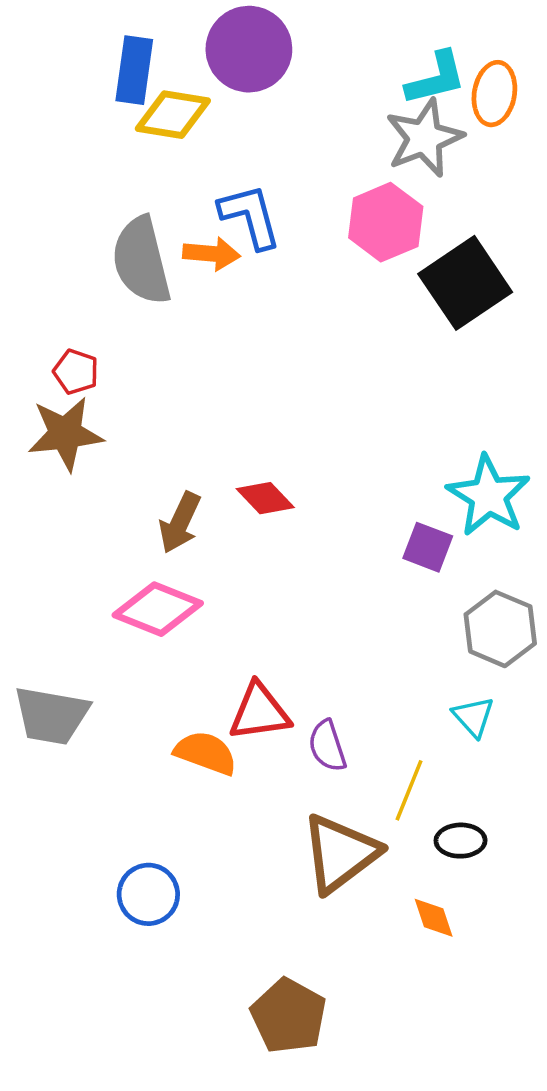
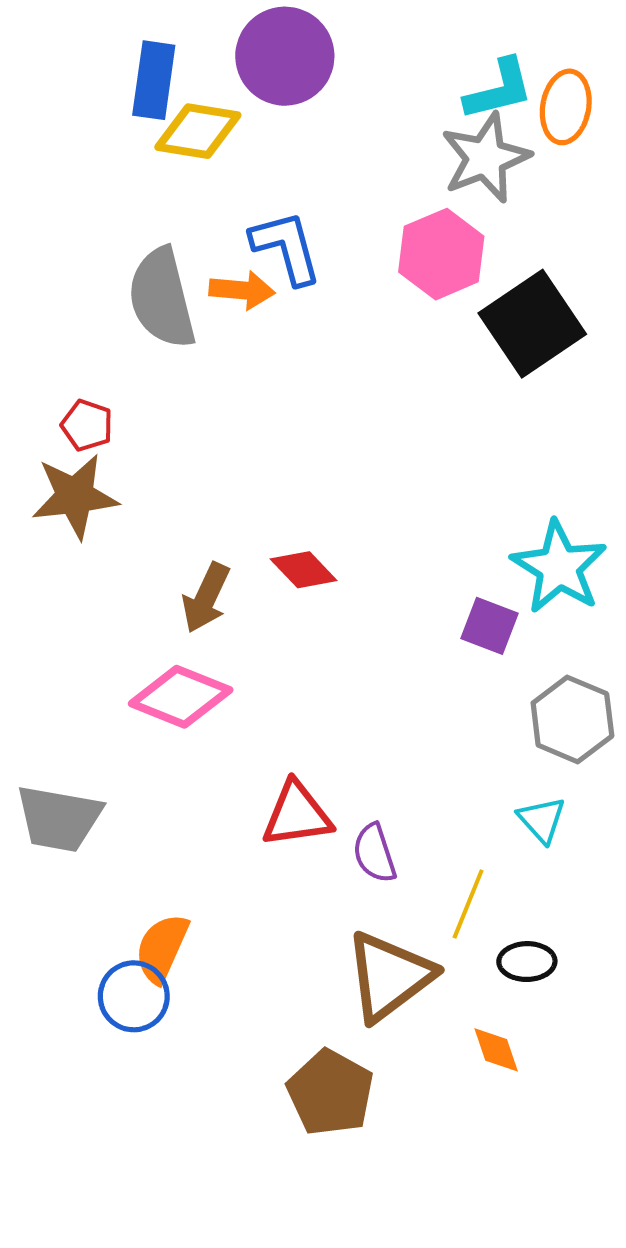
orange semicircle: (206, 753) -> (162, 948), moved, turned -86
blue circle: (148, 894) -> (134, 996), moved
brown pentagon: (289, 1016) -> (330, 1093), moved

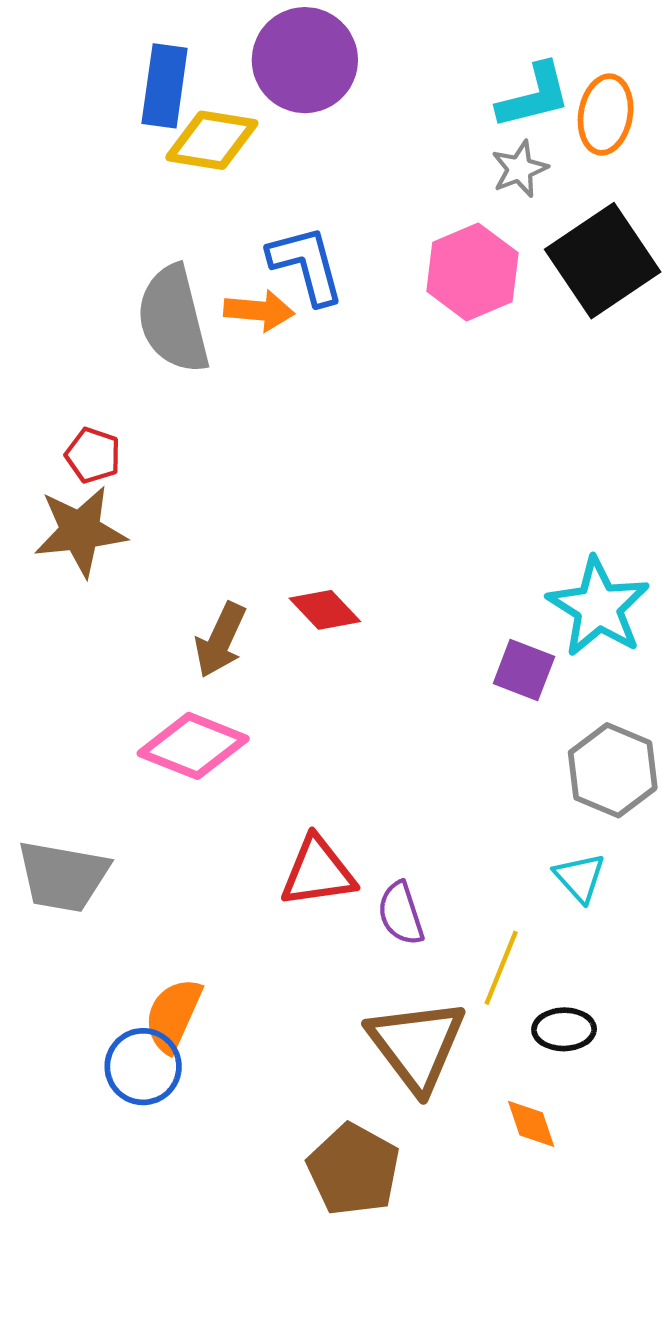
gray star: (485, 158) -> (520, 169), size x0.6
black square: (532, 324) -> (603, 261), moved
brown triangle: (389, 976) -> (417, 1045), turned -30

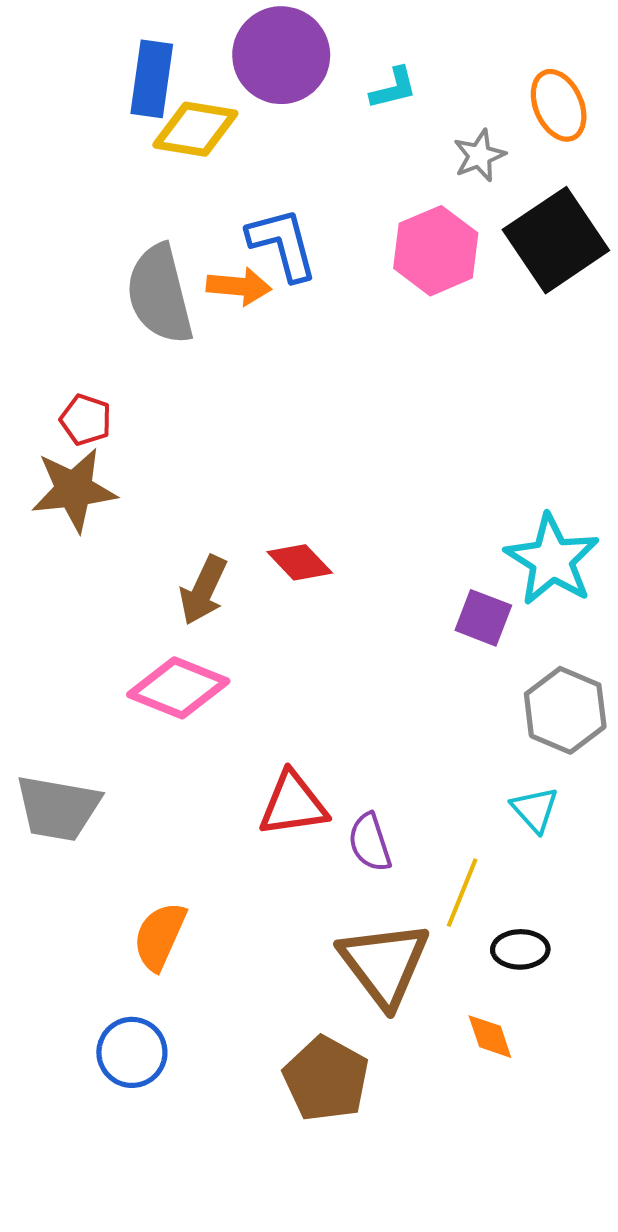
cyan L-shape: (534, 96) -> (393, 88), moved, size x0.7
orange ellipse: (606, 115) -> (559, 105), turned -34
blue circle: (143, 1067) -> (132, 1052), moved

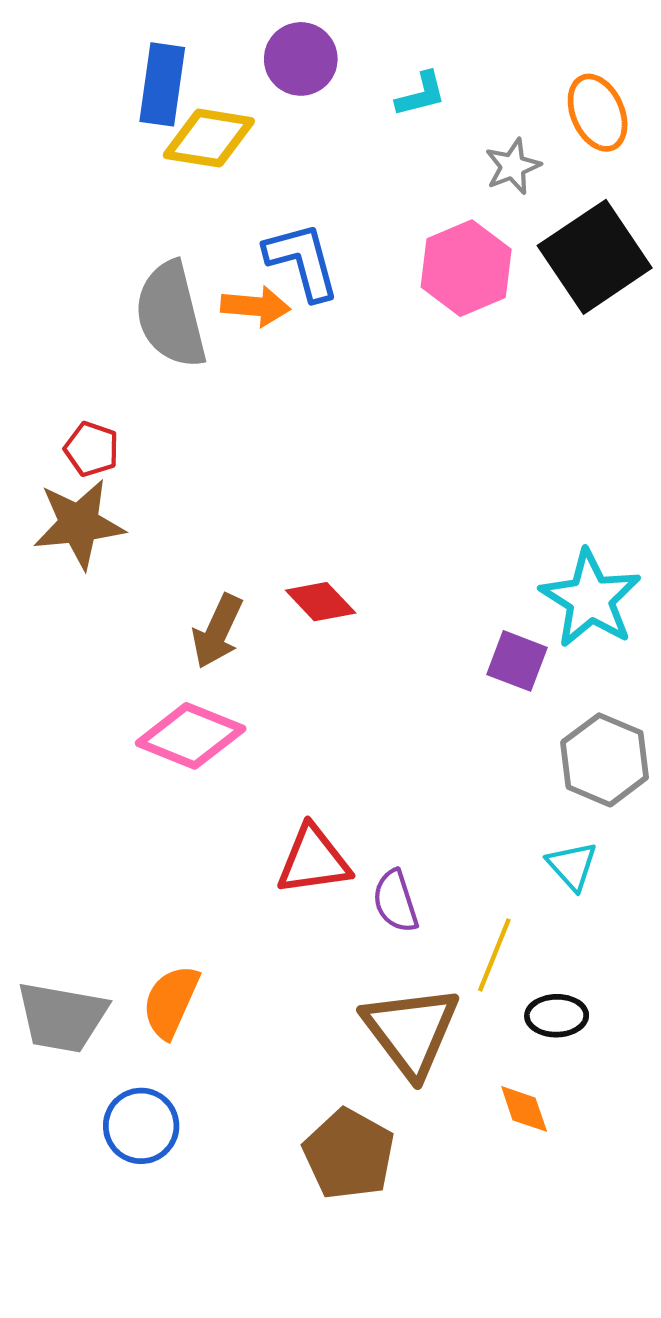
purple circle: (281, 55) -> (301, 59), size x0.7
gray trapezoid: (58, 808) -> (62, 1017), moved

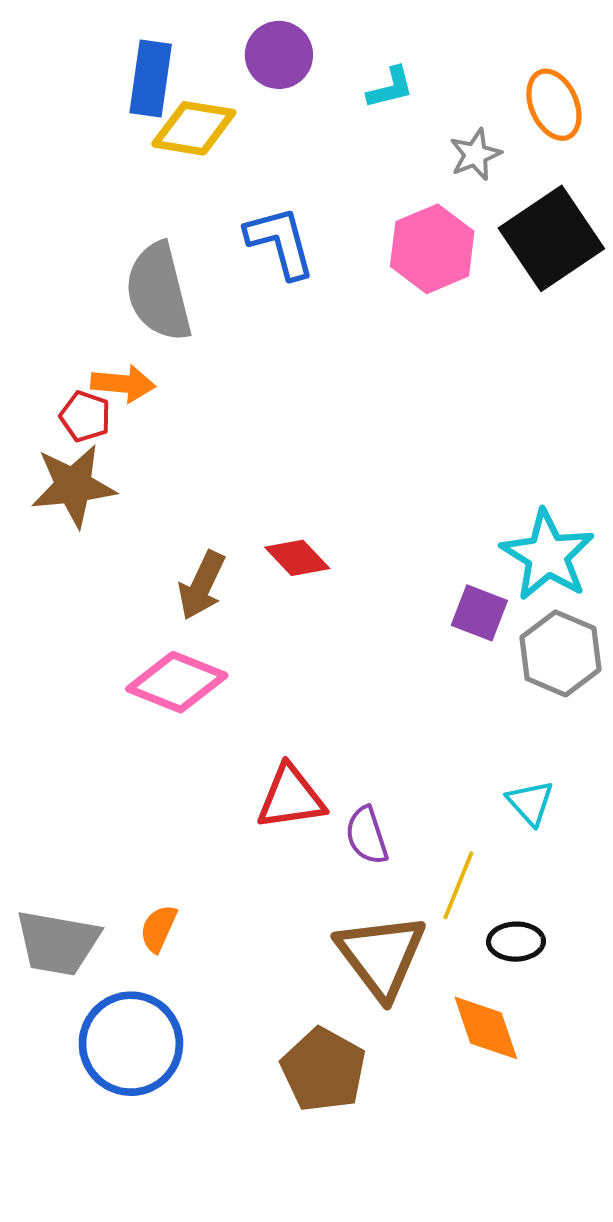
orange arrow: (256, 306) -> (123, 384), moved
gray hexagon: (605, 760) -> (561, 653), moved
orange semicircle: (171, 1002) -> (158, 928), size x0.7
orange diamond: (524, 1109) -> (486, 1028), size x1.5
blue circle: (141, 1126) -> (131, 1044), size x1.5

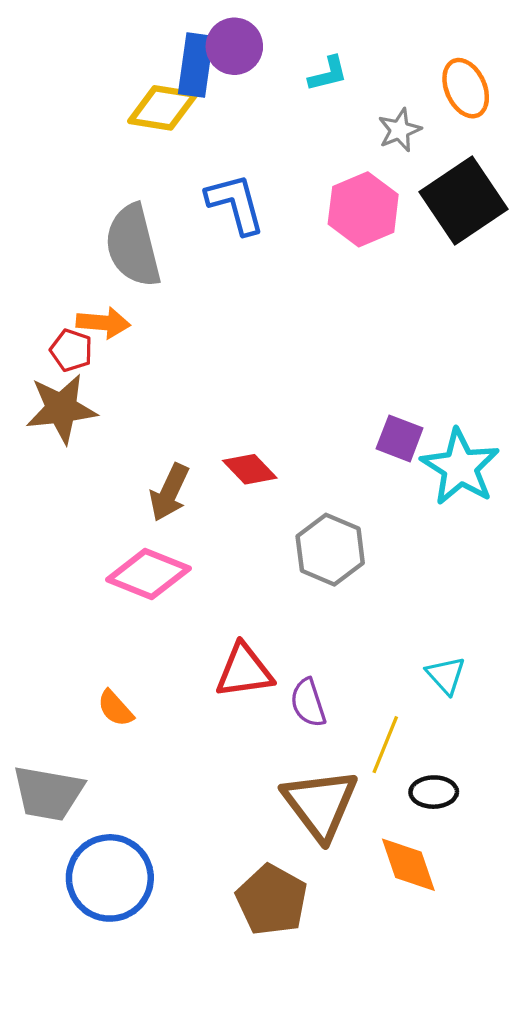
blue rectangle: (151, 79) -> (196, 65), moved
purple square: (479, 613) -> (400, 438), moved
gray hexagon: (561, 653) -> (330, 550), moved
orange semicircle: (158, 928) -> (115, 708), moved, turned -66

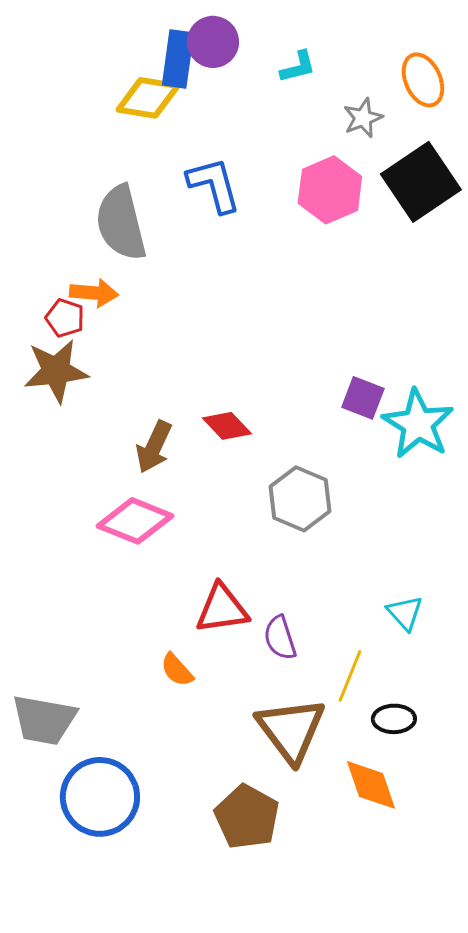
orange semicircle: (115, 708) -> (177, 670), moved

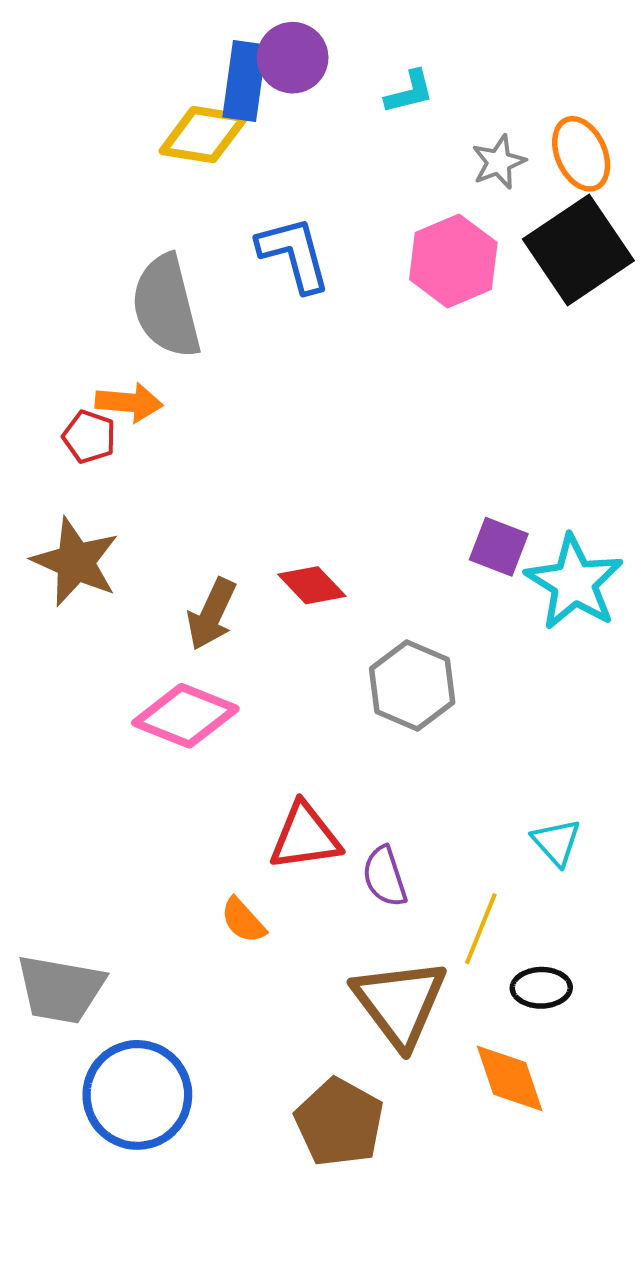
orange ellipse: (423, 80) -> (581, 154), moved
brown star: (56, 371) -> (76, 562), moved, turned 30

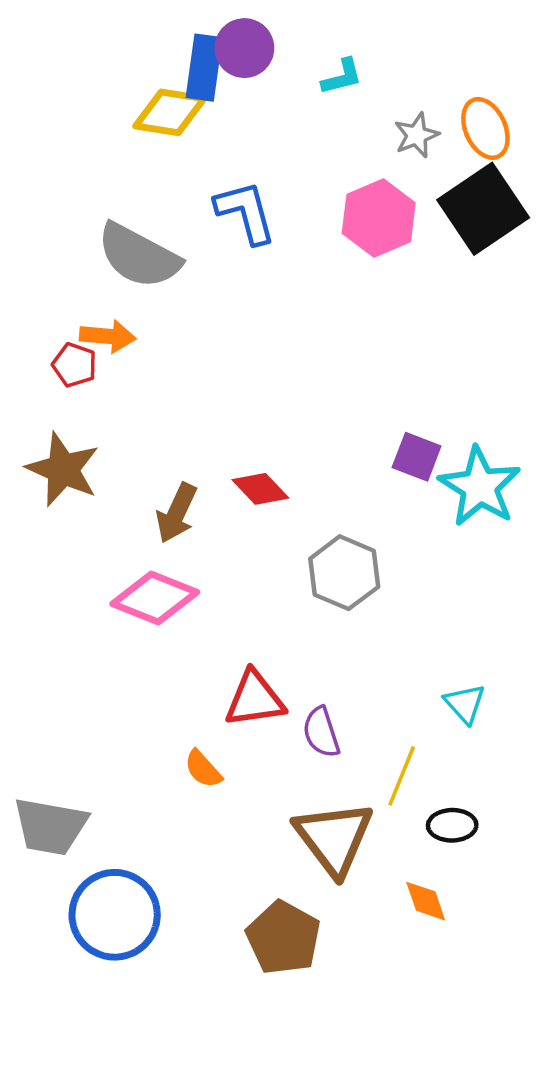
gray semicircle: (166, 306) -> (139, 256), turned -48
orange diamond: (510, 1078) -> (426, 901), size x0.7

